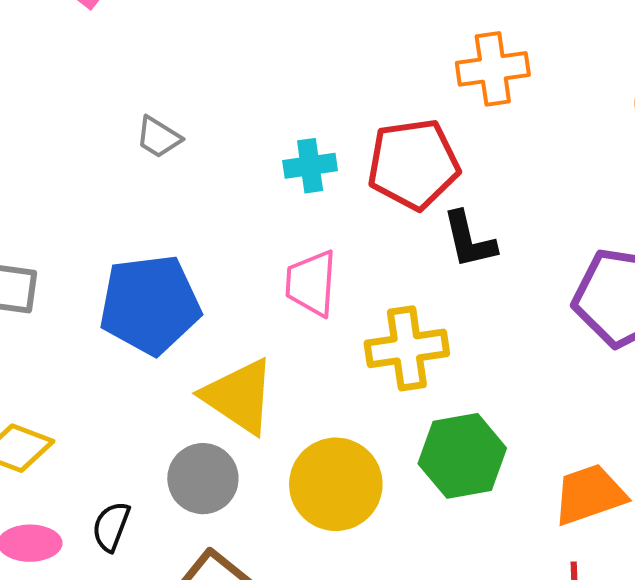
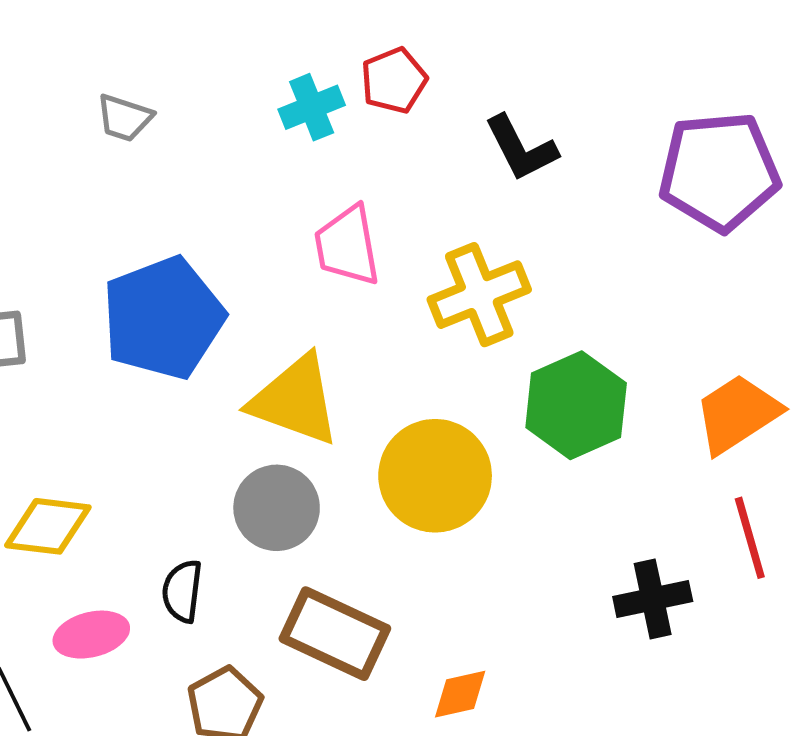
red pentagon: (413, 164) -> (394, 80), moved, size x0.6

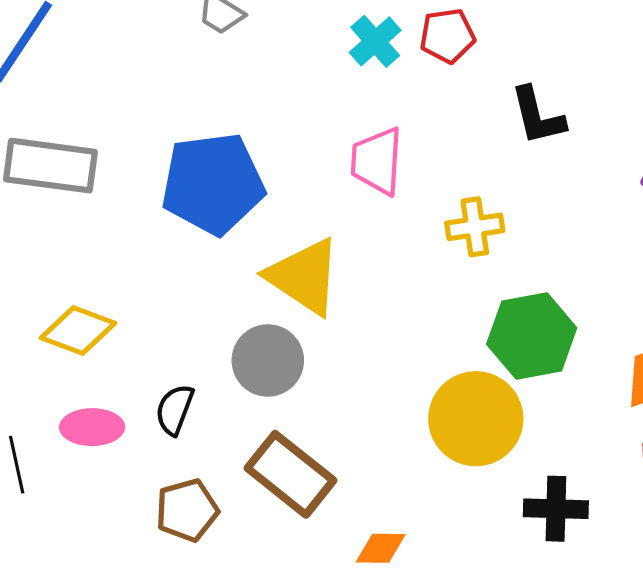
cyan cross: (312, 107) -> (375, 41), turned -33
yellow cross: (479, 295) -> (475, 227), size x0.7
yellow circle: (435, 476) -> (476, 419), moved

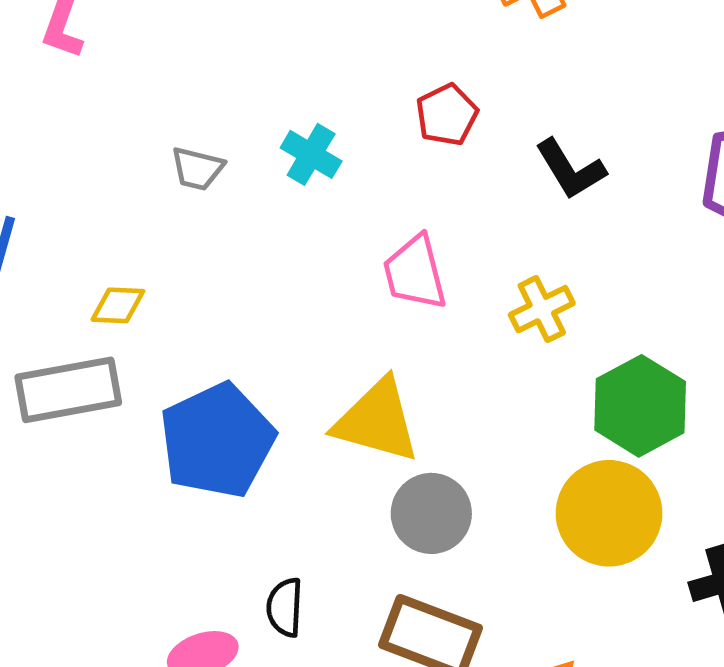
cyan cross: (375, 41) -> (311, 154), moved
blue pentagon: (213, 184) -> (217, 441), moved
yellow diamond: (78, 330) -> (118, 305), moved, size x0.7
gray circle: (268, 360) -> (431, 513), moved

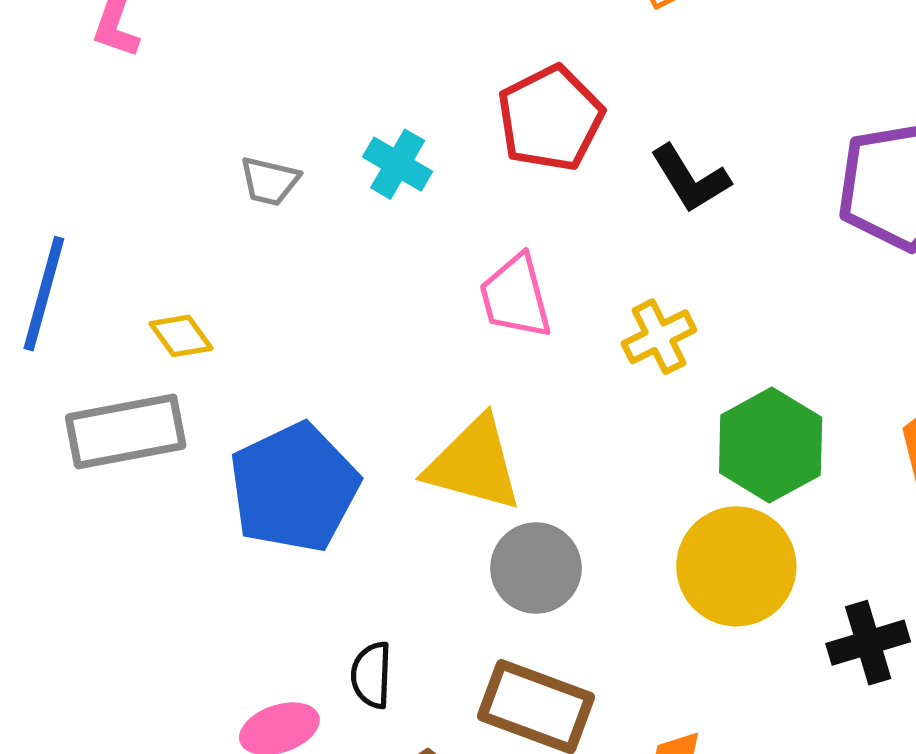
red pentagon: (447, 115) -> (550, 118), size x1.5
yellow diamond: (118, 305) -> (181, 336), turned 52

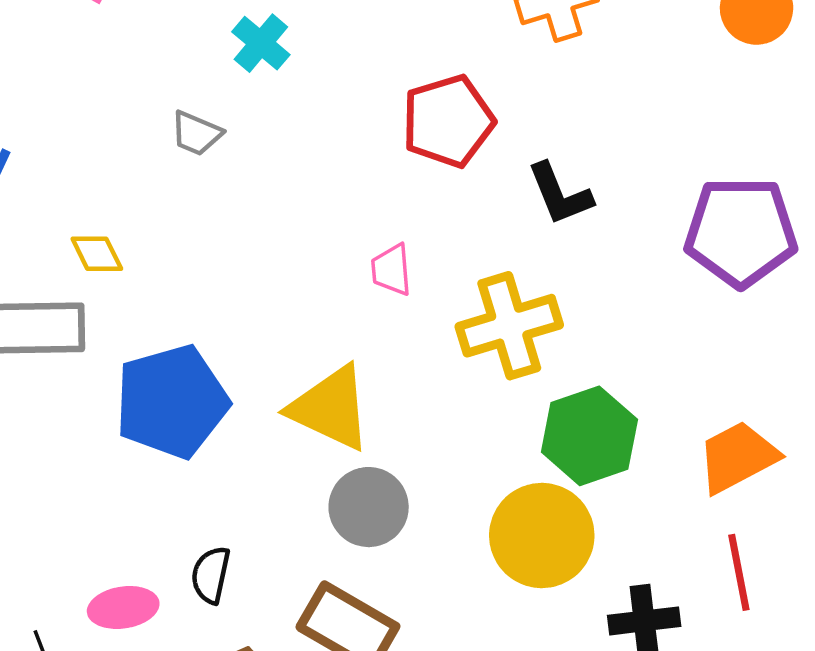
cyan cross: (398, 164) -> (261, 43), moved
pink trapezoid: (516, 297) -> (391, 270), size x0.7
yellow cross: (659, 337) -> (509, 326), size x1.6

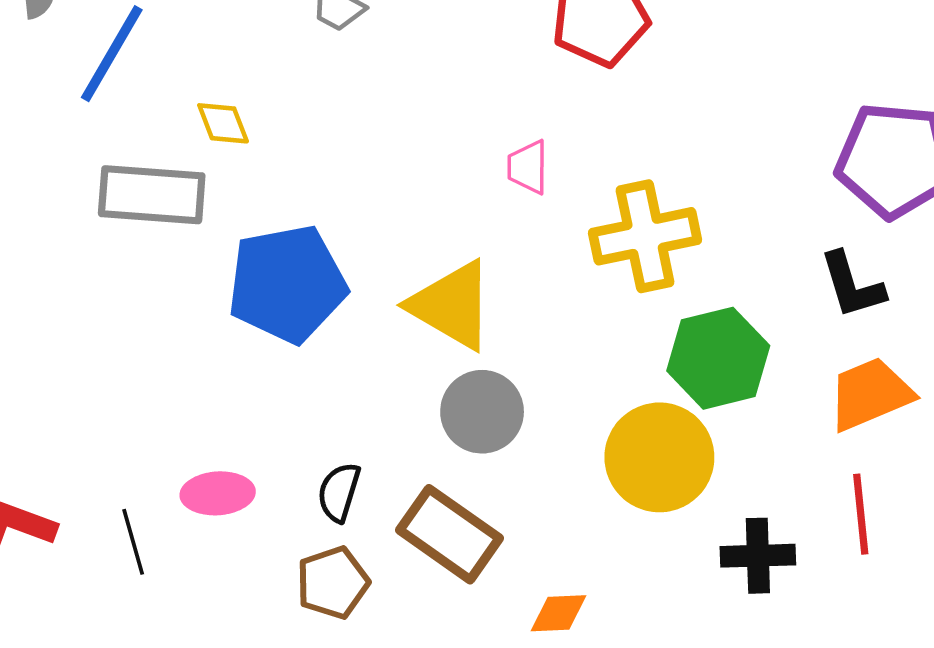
black L-shape: (560, 194) -> (852, 285), moved
black semicircle: (211, 575) -> (339, 492), moved

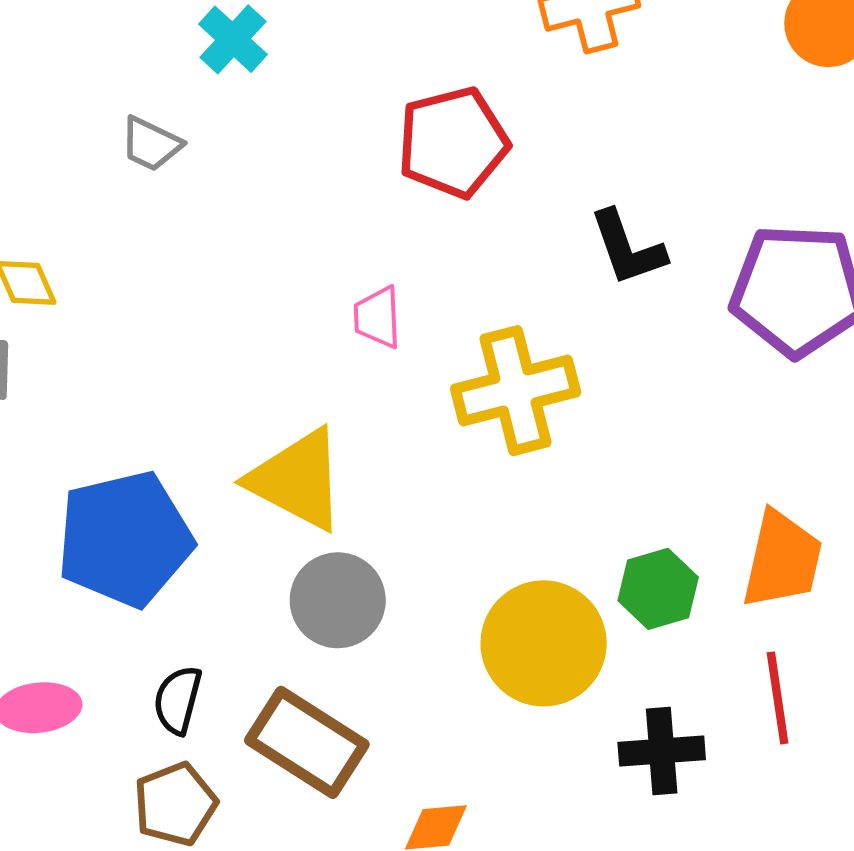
blue pentagon: (287, 284) -> (125, 539), moved
black L-shape: (852, 285) -> (627, 248), moved
green hexagon: (718, 358) -> (658, 589), moved, size x0.7
orange trapezoid: (870, 394) -> (782, 560), turned 128

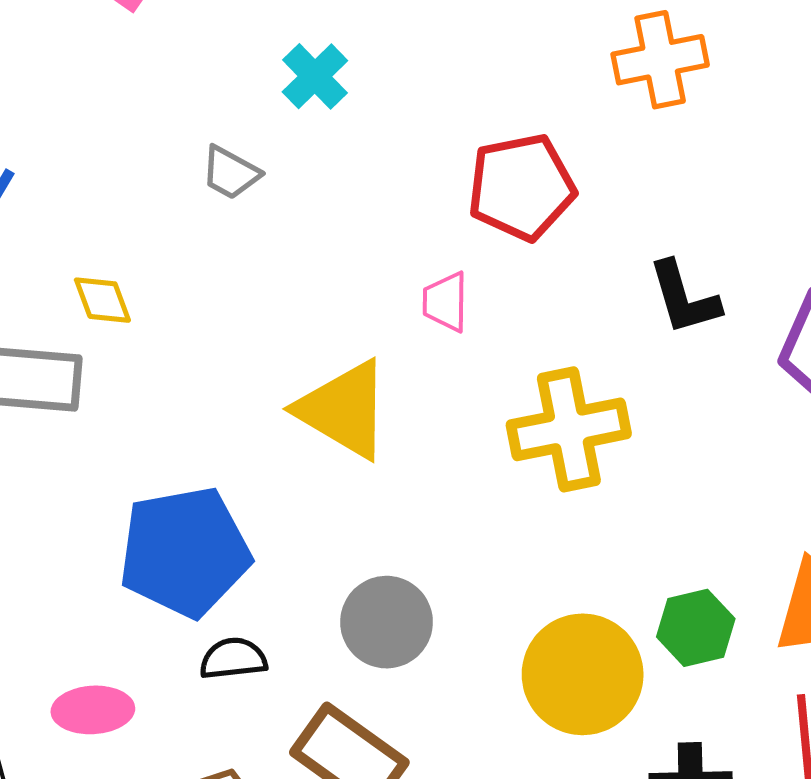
pink trapezoid: (377, 317) -> (445, 302), moved
yellow triangle: (297, 480) -> (344, 410), moved
black semicircle: (178, 700) -> (233, 659), moved, turned 66

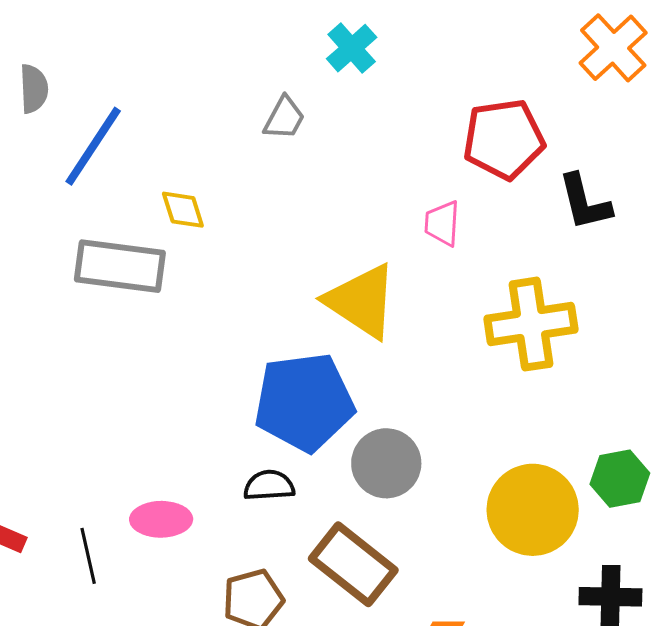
orange cross: (660, 60) -> (613, 48), turned -34
gray trapezoid: (230, 173) -> (284, 118), turned -93
black L-shape: (684, 298) -> (585, 202), moved
blue pentagon: (185, 552) -> (304, 402), moved

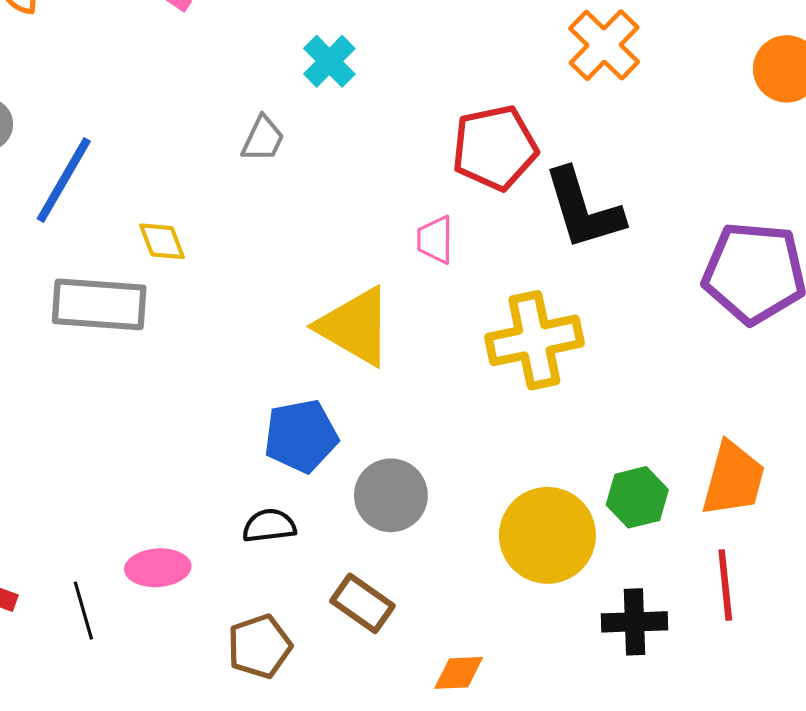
black L-shape: (585, 202) -> (583, 209), size x1.4
blue pentagon: (304, 402) -> (301, 436), size x0.7
brown rectangle: (353, 564) -> (362, 603), size x0.7

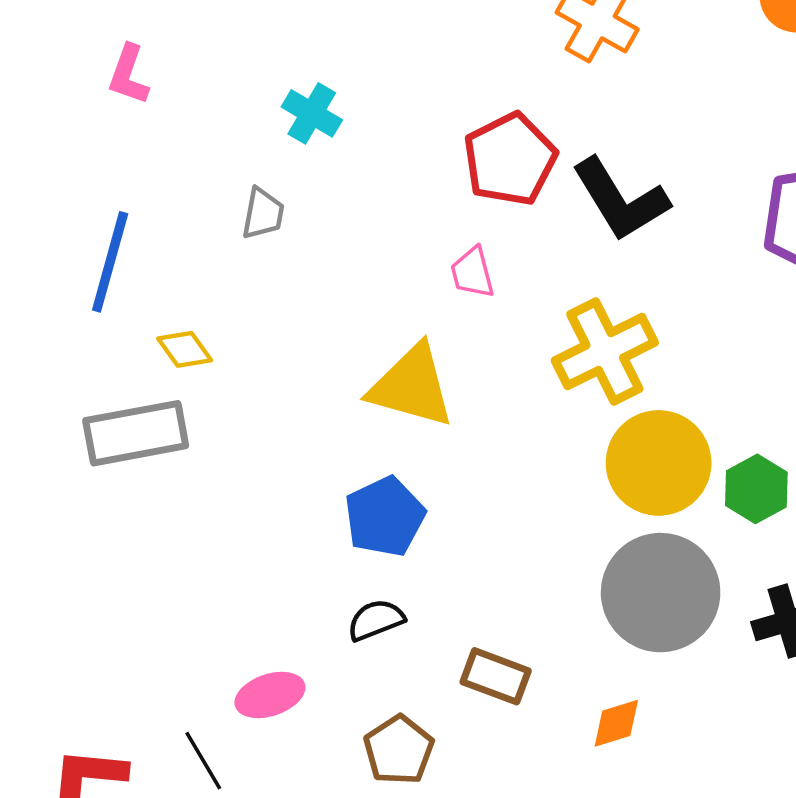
blue line: (64, 180) -> (110, 262), moved
gray circle: (391, 495) -> (661, 593), moved, size x1.5
yellow circle: (547, 535) -> (659, 463), moved

